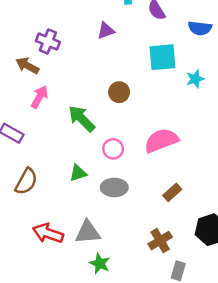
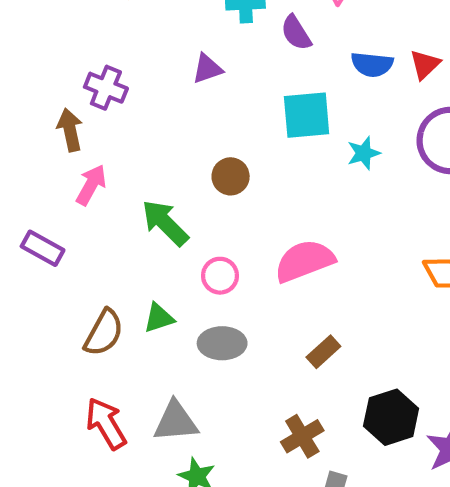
brown arrow: (27, 66) -> (70, 130), turned 50
brown semicircle: (26, 181) -> (104, 333), moved
red arrow: (48, 233) -> (106, 424), turned 40

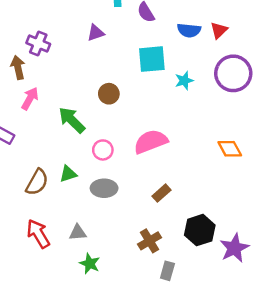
gray triangle: (176, 421) -> (78, 232), size x0.7

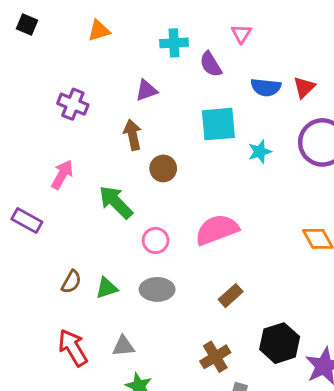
brown arrow: (18, 67) -> (133, 135), moved
green triangle: (68, 174) -> (107, 288), moved
brown semicircle: (37, 182) -> (71, 282), size x0.7

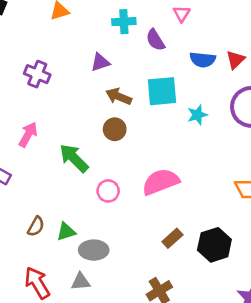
brown arrow: (133, 135) -> (119, 96), moved, turned -55
gray ellipse: (157, 289) -> (94, 250), moved
black hexagon: (280, 343) -> (214, 245), moved

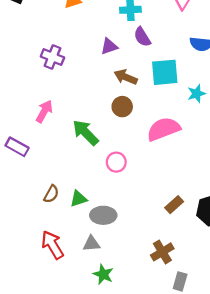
purple semicircle: (155, 40) -> (142, 37), moved
pink semicircle: (161, 182) -> (164, 129), moved

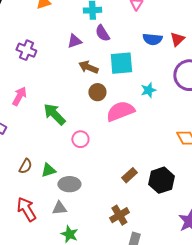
cyan star: (197, 94) -> (148, 90), moved
brown circle: (122, 107) -> (97, 92), moved

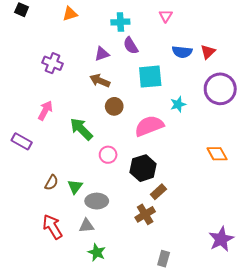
brown arrow: (88, 67) -> (100, 81), moved
brown circle: (97, 92) -> (114, 106), moved
green triangle: (48, 170) -> (75, 187), turned -35
black hexagon: (161, 180) -> (143, 168), moved
brown cross: (119, 215) -> (145, 214), moved

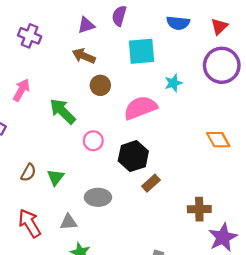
purple semicircle: (131, 46) -> (119, 16), turned 48
red triangle: (208, 52) -> (219, 26), moved
gray ellipse: (97, 201) -> (98, 197), moved
brown cross: (145, 214) -> (199, 209), moved, turned 30

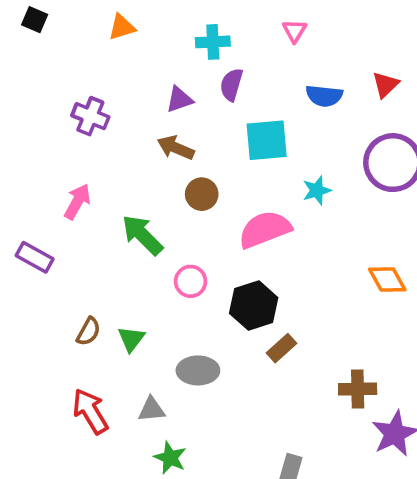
red triangle: (219, 26) -> (385, 85), moved

